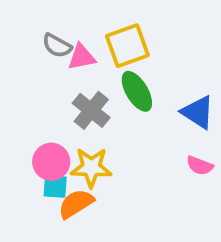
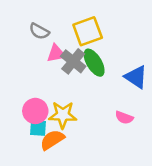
pink triangle: (82, 57) -> (56, 53), moved
gray cross: (91, 110) -> (73, 61), moved
pink semicircle: (200, 166) -> (124, 118), moved

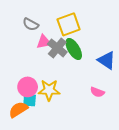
orange semicircle: (52, 140) -> (18, 110), moved

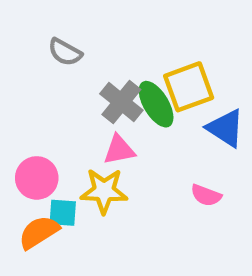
yellow square: (69, 24) -> (189, 87), moved
pink triangle: (44, 42) -> (119, 150), moved
pink circle: (28, 87) -> (37, 178), moved

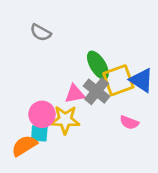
yellow square: (189, 87) -> (118, 80), moved
gray cross: (121, 102) -> (97, 91), moved
pink circle: (37, 178) -> (42, 114), moved

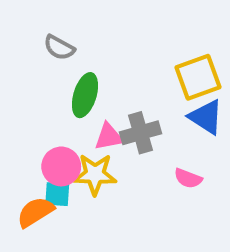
green ellipse: (98, 65) -> (85, 95), moved, turned 48
yellow square: (118, 80) -> (198, 77), moved
gray cross: (97, 91) -> (140, 133), turned 35

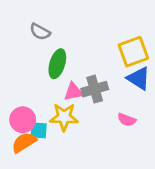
pink circle: (61, 166) -> (23, 120), moved

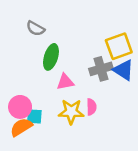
gray cross: (95, 89) -> (101, 69), moved
yellow star: (64, 117) -> (71, 112), moved
pink semicircle: (127, 120) -> (91, 107), moved, turned -112

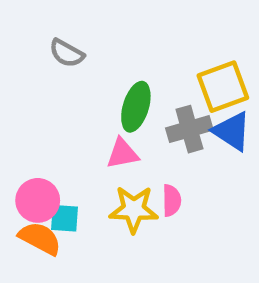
green ellipse: (51, 57) -> (136, 107), moved
orange semicircle: (21, 127) -> (40, 238), turned 60

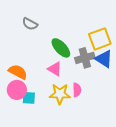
green ellipse: (136, 107) -> (61, 48), turned -60
pink triangle: (122, 154) -> (55, 69), turned 42
orange semicircle: (40, 238) -> (18, 72), moved

